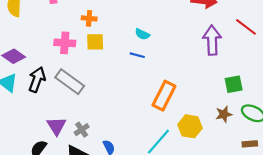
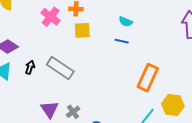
pink cross: (65, 43) -> (51, 17), moved, turned 36
black arrow: (37, 80) -> (30, 67), size x0.6

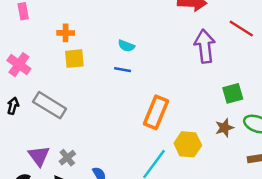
pink cross: (51, 17) -> (19, 65), moved

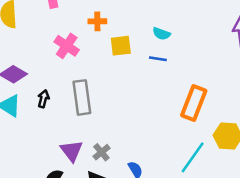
yellow square: (74, 59) -> (121, 46), moved
pink cross: (19, 65) -> (67, 46), moved
gray rectangle: (50, 105) -> (82, 97), turned 52

